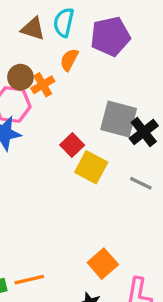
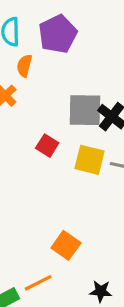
yellow square: (91, 167) -> (89, 160), moved
orange square: (103, 264) -> (66, 245), moved

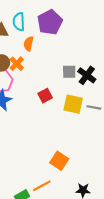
gray square: (85, 110) -> (69, 72), size x0.6
red square: (47, 146) -> (45, 96), turned 32

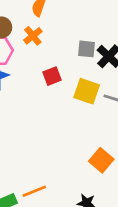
orange cross: (17, 64) -> (33, 36), moved
orange square: (59, 161) -> (101, 160), moved

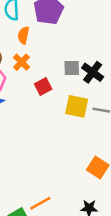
red square: (52, 76) -> (43, 87), moved

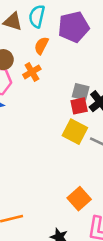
red square: (43, 87) -> (79, 106), moved

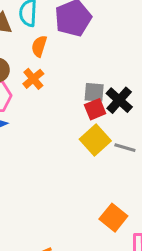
yellow square: (75, 132) -> (95, 140), turned 30

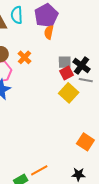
orange semicircle: (39, 46) -> (49, 32), moved
gray line: (125, 148) -> (86, 80), moved

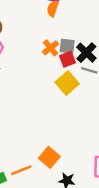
orange cross: (24, 57) -> (51, 48), moved
orange square: (85, 142) -> (49, 157), moved

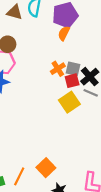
orange line: (21, 170) -> (19, 176), turned -48

